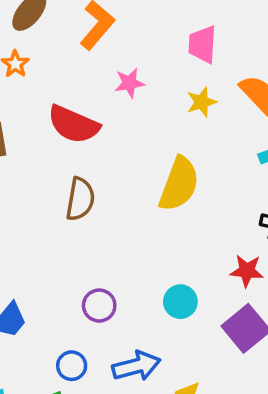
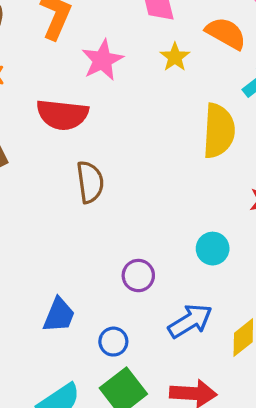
pink star: (129, 83) -> (102, 60), size x1.4
yellow semicircle: (179, 184) -> (219, 131), moved
blue circle: (72, 366) -> (113, 342), moved

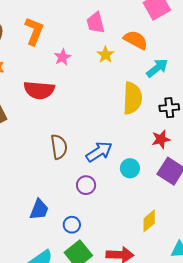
pink star: (102, 60) -> (62, 57), size x0.7
brown semicircle: (90, 182) -> (59, 147), moved
blue arrow: (190, 321) -> (99, 152), moved

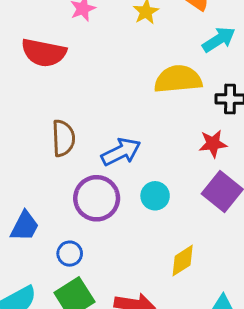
yellow semicircle: (132, 98) -> (178, 79), turned -104
cyan circle: (130, 168) -> (155, 196), moved
purple circle: (86, 185) -> (97, 198), size x1.6

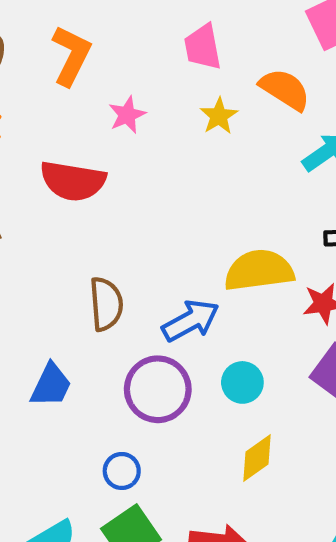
yellow semicircle: (178, 79) -> (259, 270), moved
blue trapezoid: (25, 226) -> (51, 385), moved
yellow diamond: (183, 261) -> (257, 458), moved

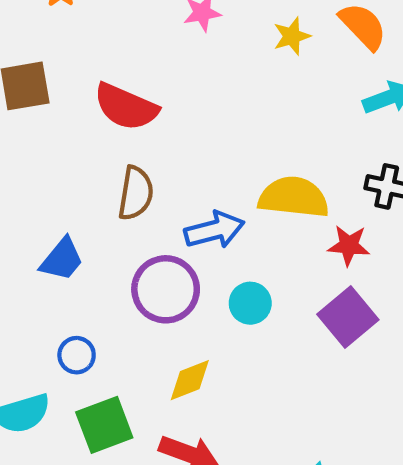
red semicircle: (73, 181) -> (126, 107), moved
yellow diamond: (257, 458) -> (190, 380), moved
blue circle: (122, 471) -> (77, 355), moved

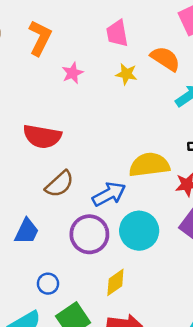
yellow star: (292, 36) -> (126, 74), turned -30
brown semicircle: (136, 193) -> (59, 184), turned 52
cyan circle: (250, 303) -> (139, 231), size x1.6

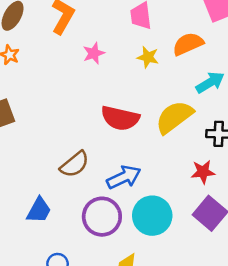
orange semicircle: (165, 59) -> (188, 44), turned -60
red semicircle: (42, 136) -> (120, 118), moved
yellow semicircle: (149, 165) -> (174, 117), moved, turned -33

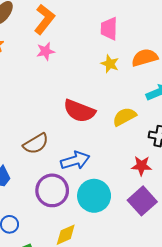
pink star: (94, 53) -> (46, 51), moved
yellow semicircle: (174, 117) -> (124, 117), size x0.7

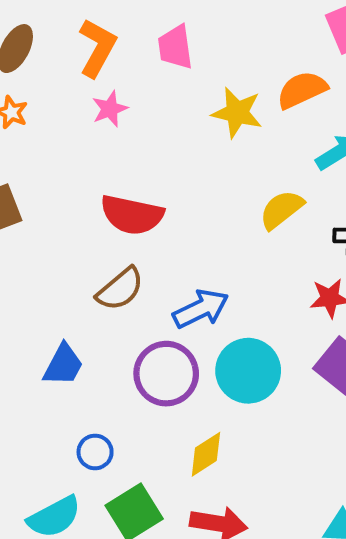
pink trapezoid: (109, 29) -> (175, 47), moved
yellow star: (110, 64) -> (237, 113), size x1.4
red semicircle: (79, 111) -> (132, 215), moved

